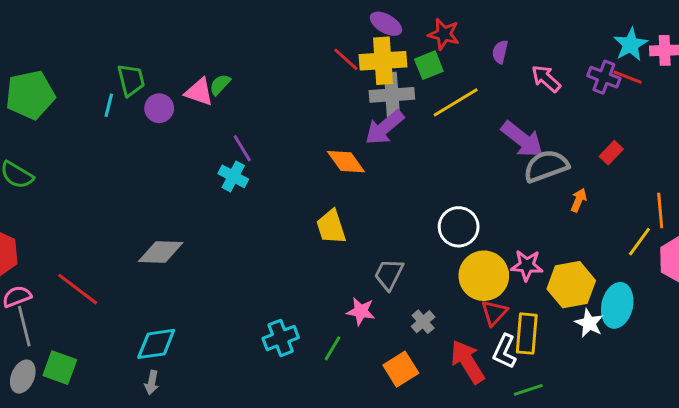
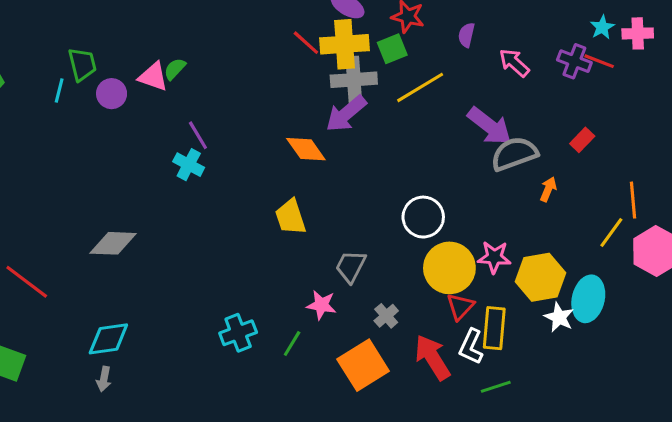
cyan star: (631, 44) -> (602, 27), size x0.7
orange square: (401, 369) -> (363, 365), size x1.4

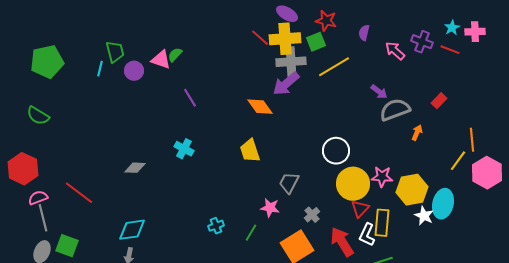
purple cross: (574, 61) -> (422, 42), moved
purple arrow: (490, 126) -> (379, 92), size x0.6
cyan cross: (189, 165) -> (184, 149), moved
gray diamond: (113, 243) -> (135, 168), size x0.7
cyan cross: (238, 333) -> (216, 226), size x0.7

